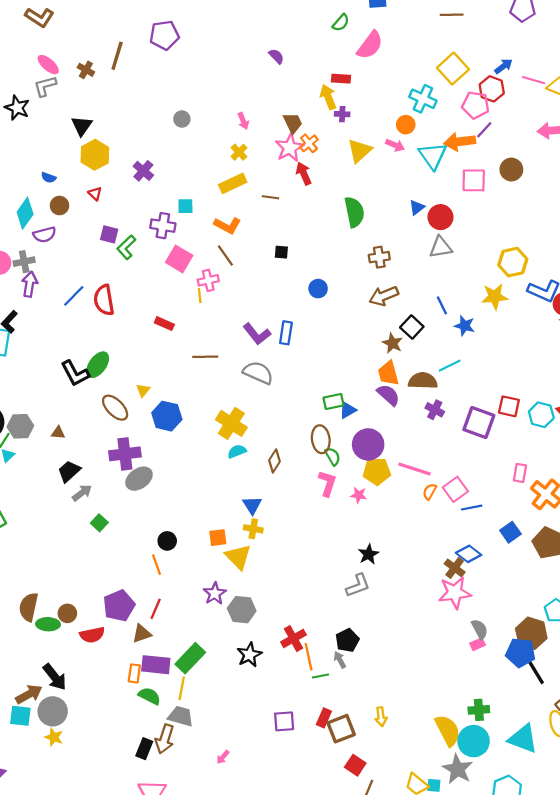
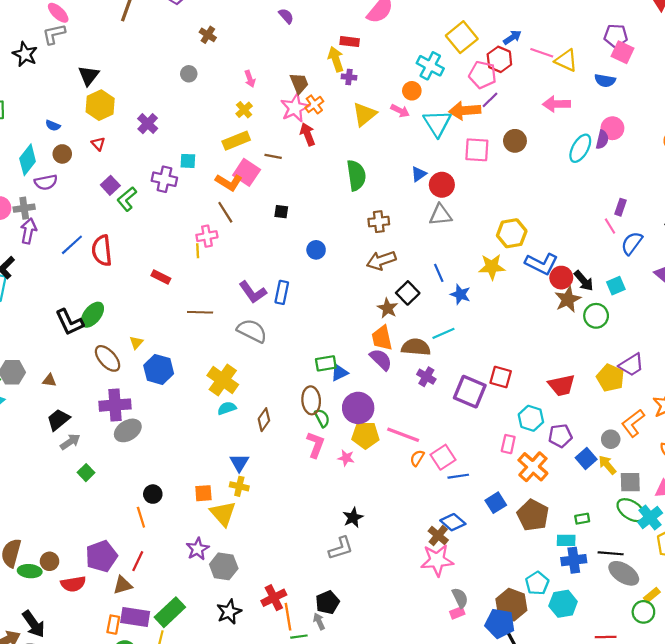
brown cross: (86, 70) -> (208, 35), moved
purple square: (109, 234) -> (110, 185), turned 30
pink square: (179, 259) -> (247, 172), moved
cyan hexagon: (541, 415) -> (531, 418), moved

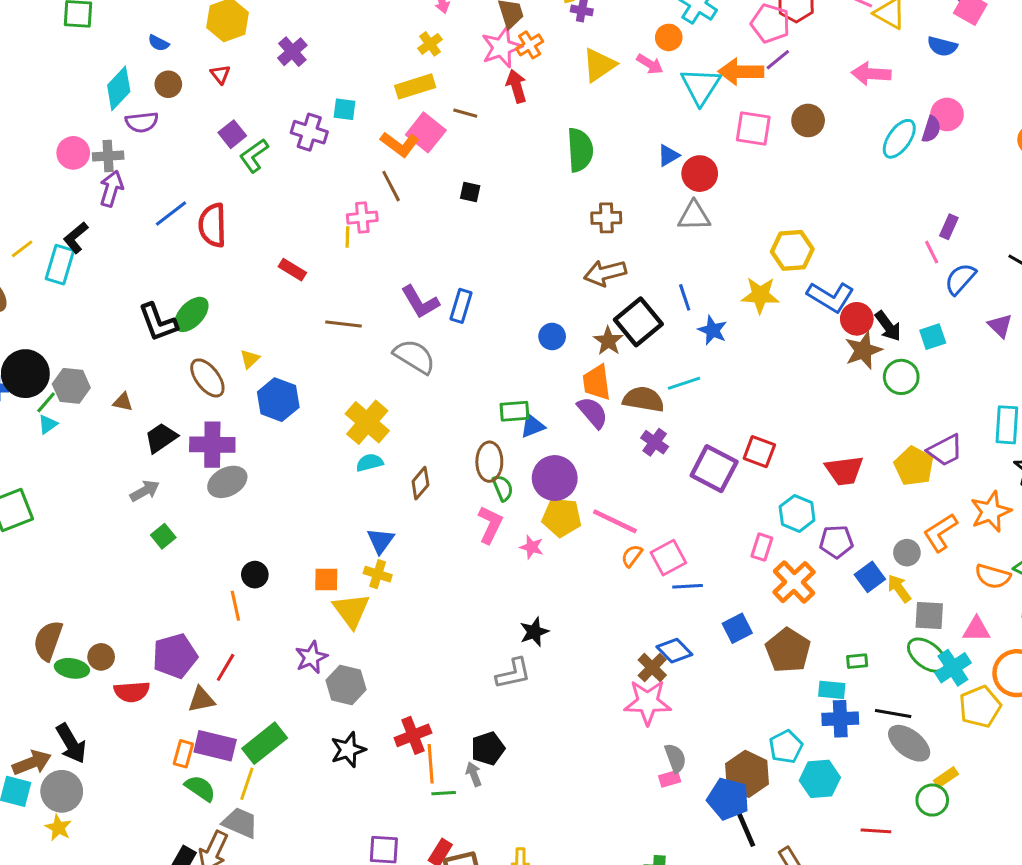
blue circle: (316, 250) -> (552, 336), moved
black square: (408, 293) -> (638, 322), size x1.4
black trapezoid: (58, 420) -> (161, 438), moved

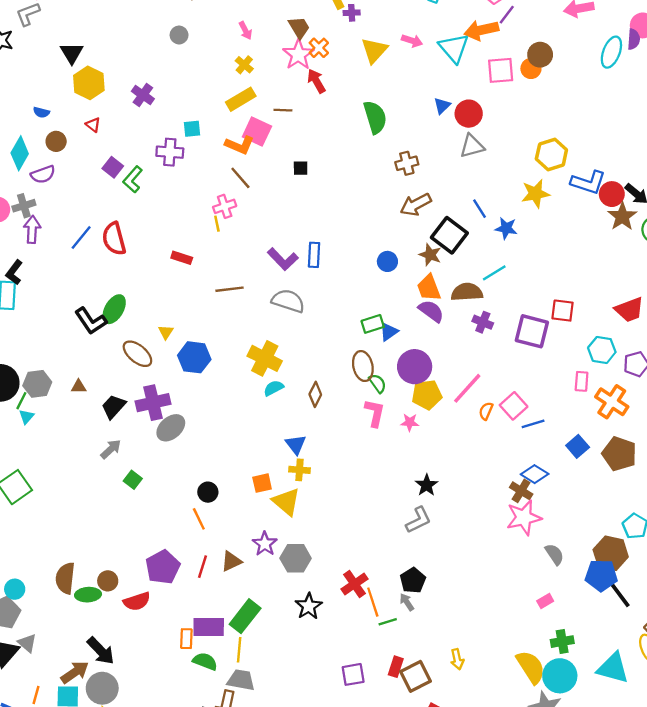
orange circle: (669, 37) -> (531, 68), moved
pink line: (615, 521) -> (467, 388), turned -60
brown triangle: (201, 699) -> (231, 561), moved
pink rectangle: (670, 779) -> (545, 601), moved

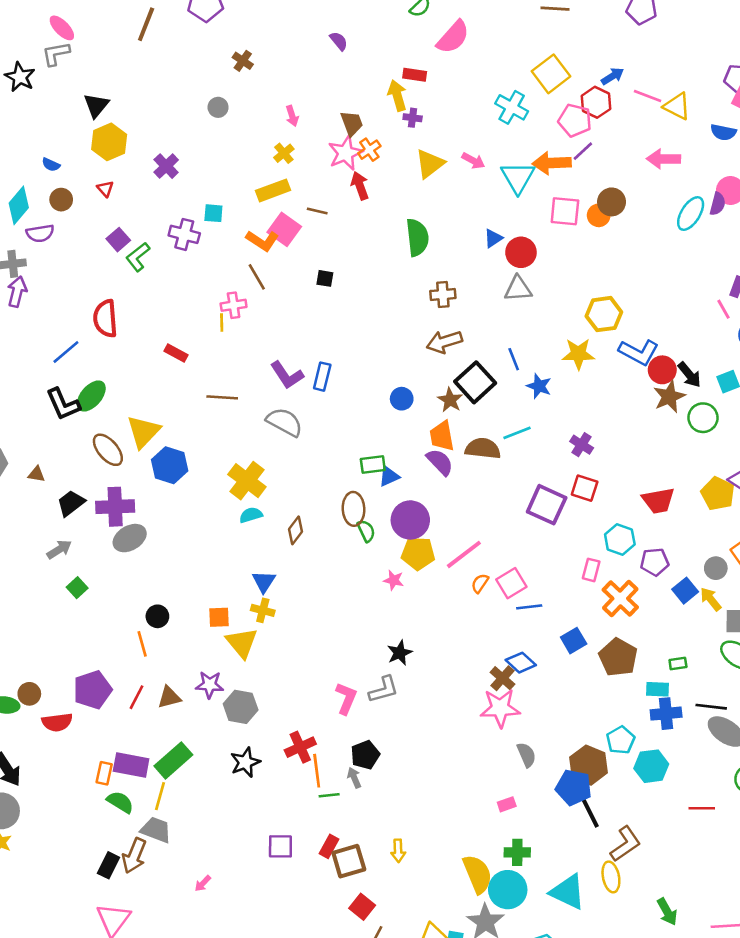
blue line: (81, 237) -> (66, 352), moved
purple cross: (483, 322) -> (582, 445), moved
yellow triangle: (166, 332) -> (143, 432), size x2.0
pink L-shape: (375, 413) -> (346, 698), moved
purple star: (265, 544) -> (210, 685), turned 30

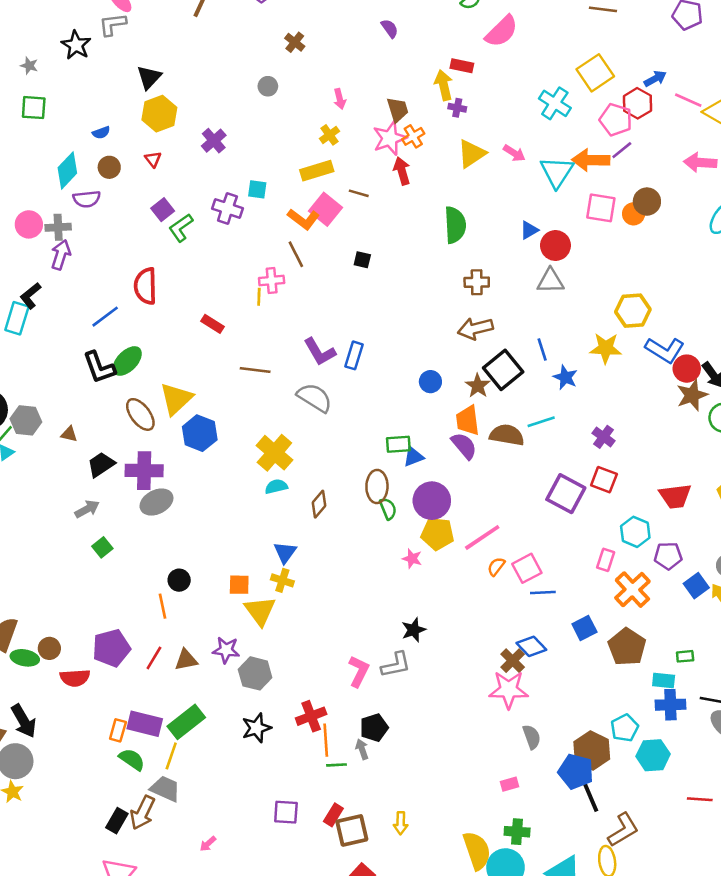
blue semicircle: (51, 165) -> (101, 133), turned -48

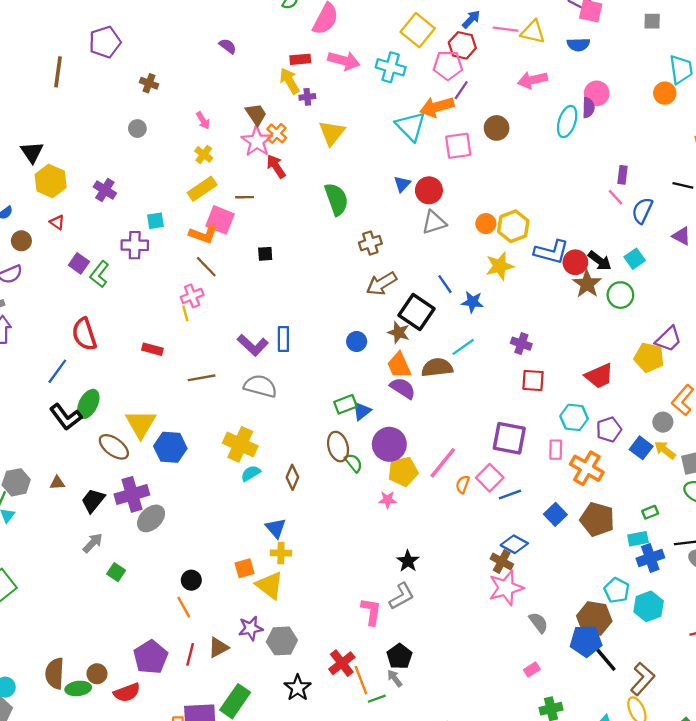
pink arrow: (514, 153) -> (344, 61), moved, size x1.5
orange circle: (634, 214) -> (486, 224), moved
purple square: (566, 494) -> (509, 438), moved

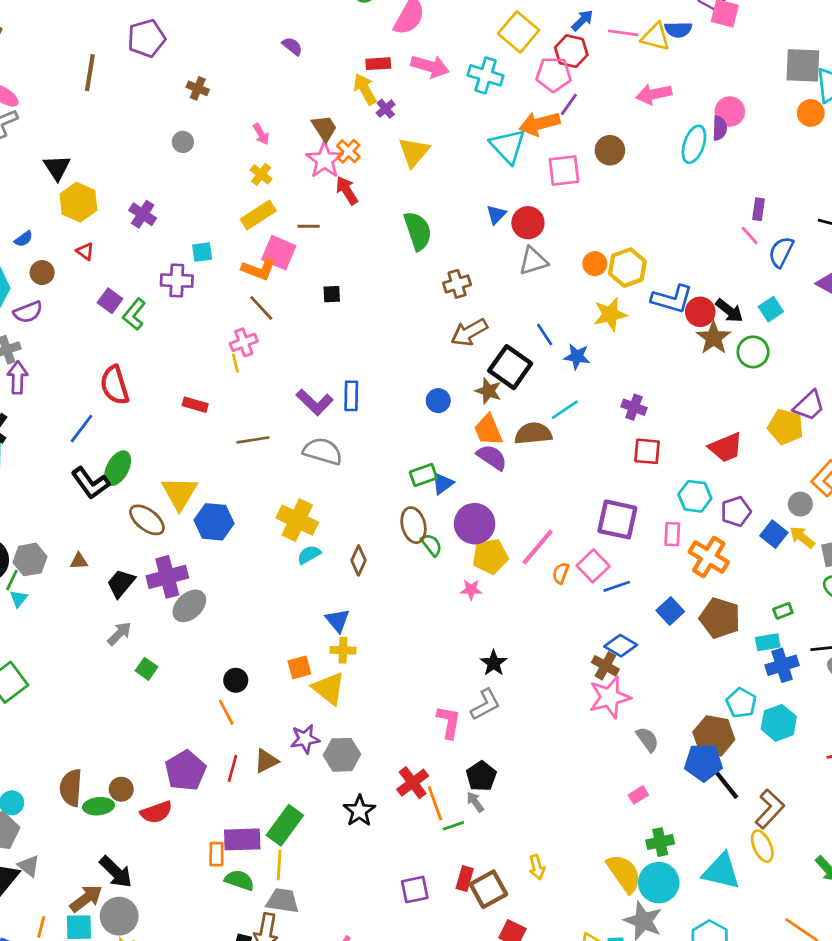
gray square: (652, 21) -> (803, 65), moved, size x1.8
blue semicircle: (578, 45) -> (678, 30), moved
purple cross: (307, 97) -> (386, 109), turned -35

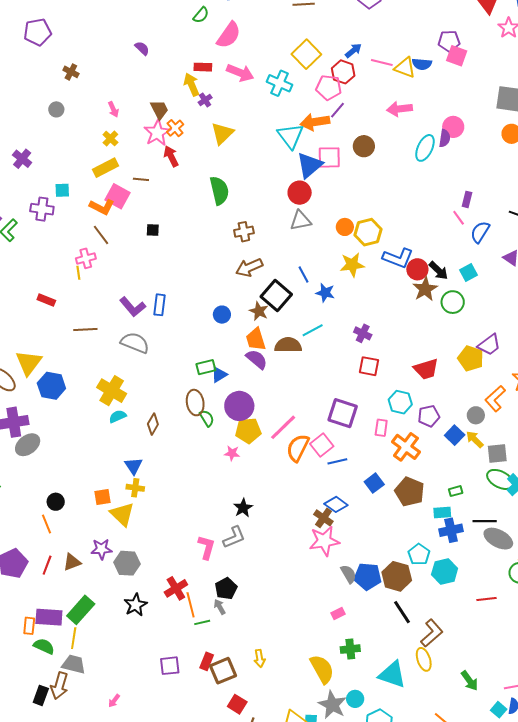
blue triangle: (496, 215) -> (310, 165), moved, size x1.8
orange semicircle: (561, 573) -> (298, 448), size x1.8
blue pentagon: (703, 762) -> (368, 576), moved
cyan circle: (659, 883) -> (355, 699), moved, size x0.6

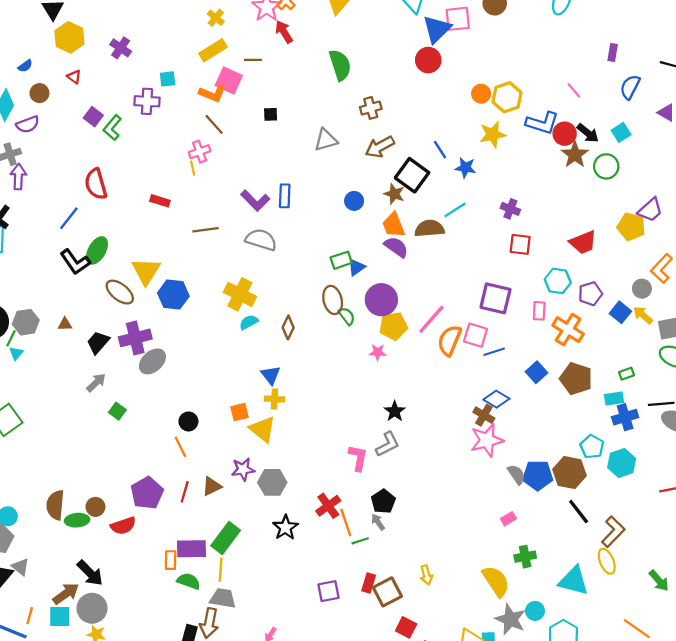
pink line: (459, 218) -> (574, 90), moved
gray triangle: (301, 221) -> (326, 140), moved
pink square: (322, 445) -> (475, 335), turned -30

